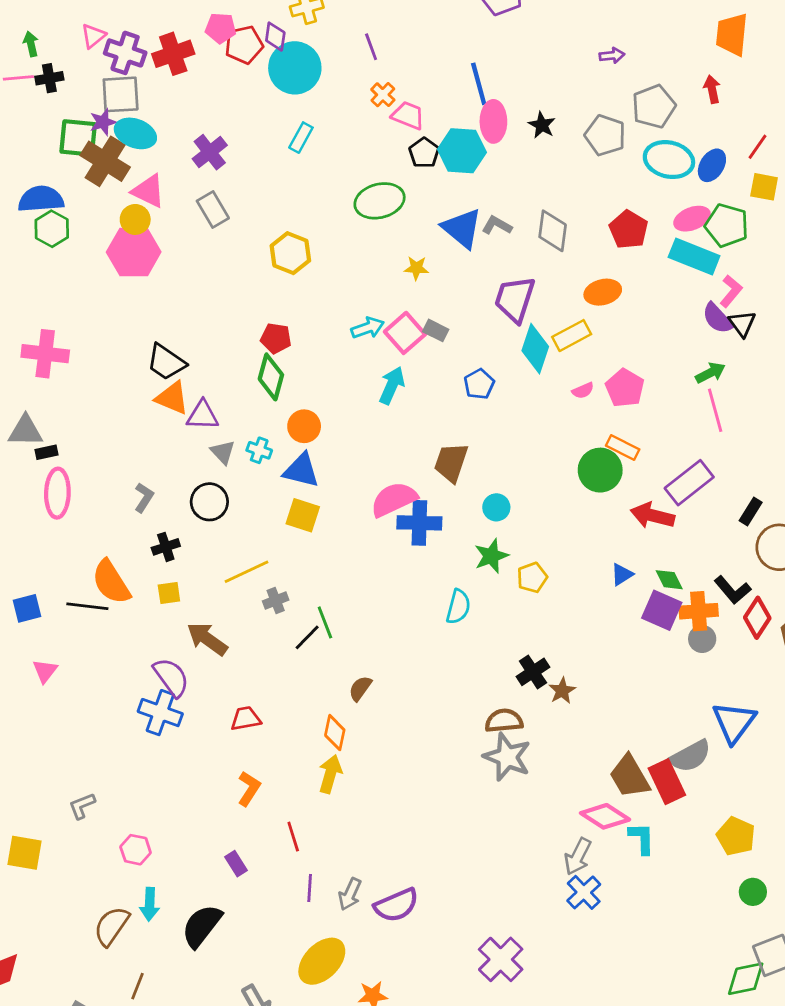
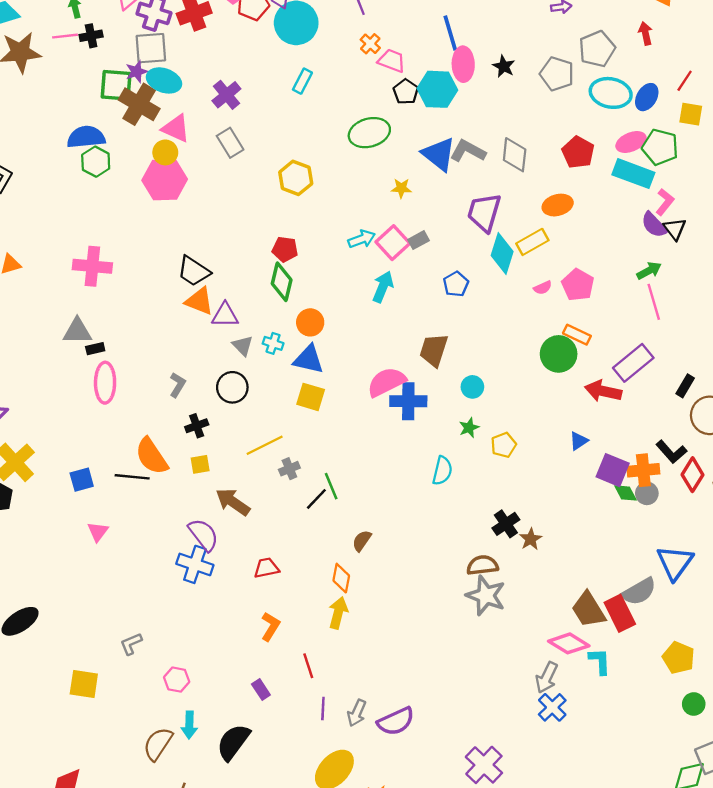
gray L-shape: (497, 225) -> (468, 151), size x1.4
gray rectangle: (436, 330) -> (419, 240), turned -54
green star: (491, 556) -> (469, 428), size x0.7
green diamond: (669, 580) -> (625, 493), moved

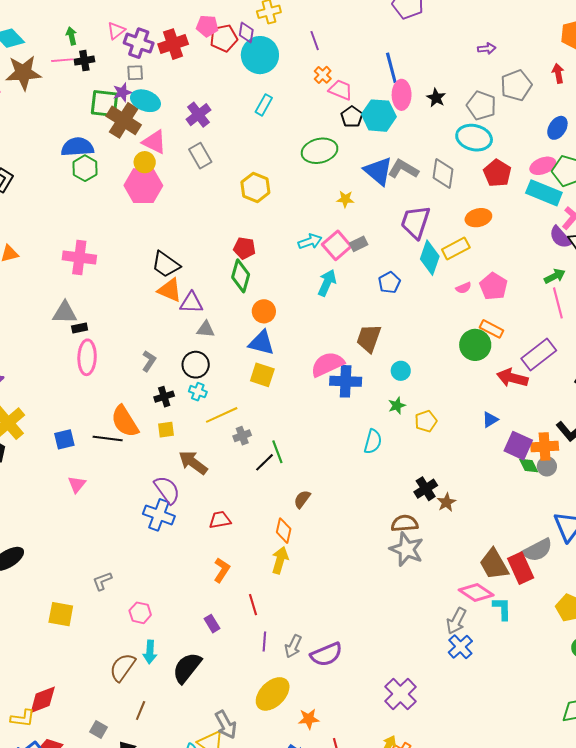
gray square: (151, 48) -> (135, 73), size x0.6
cyan ellipse: (611, 93) -> (474, 138), moved
cyan cross: (273, 343) -> (198, 392), moved
gray triangle: (243, 346) -> (206, 329), turned -42

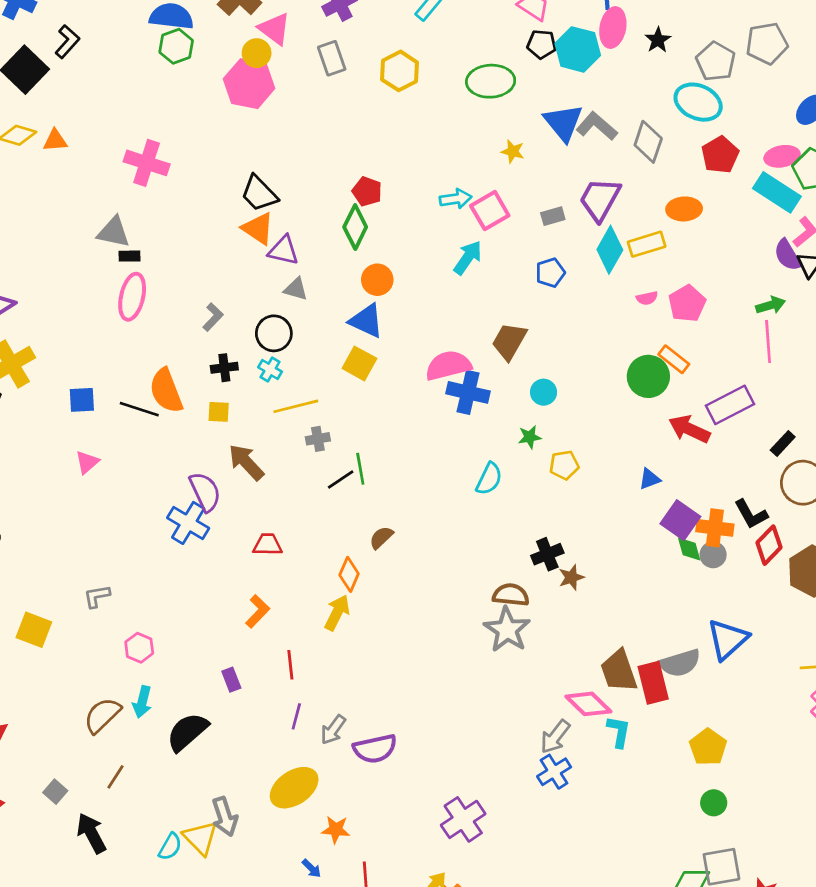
black pentagon: (352, 117) -> (542, 44), turned 30
yellow hexagon: (255, 187) -> (400, 71), moved
gray rectangle: (359, 244) -> (553, 216), moved

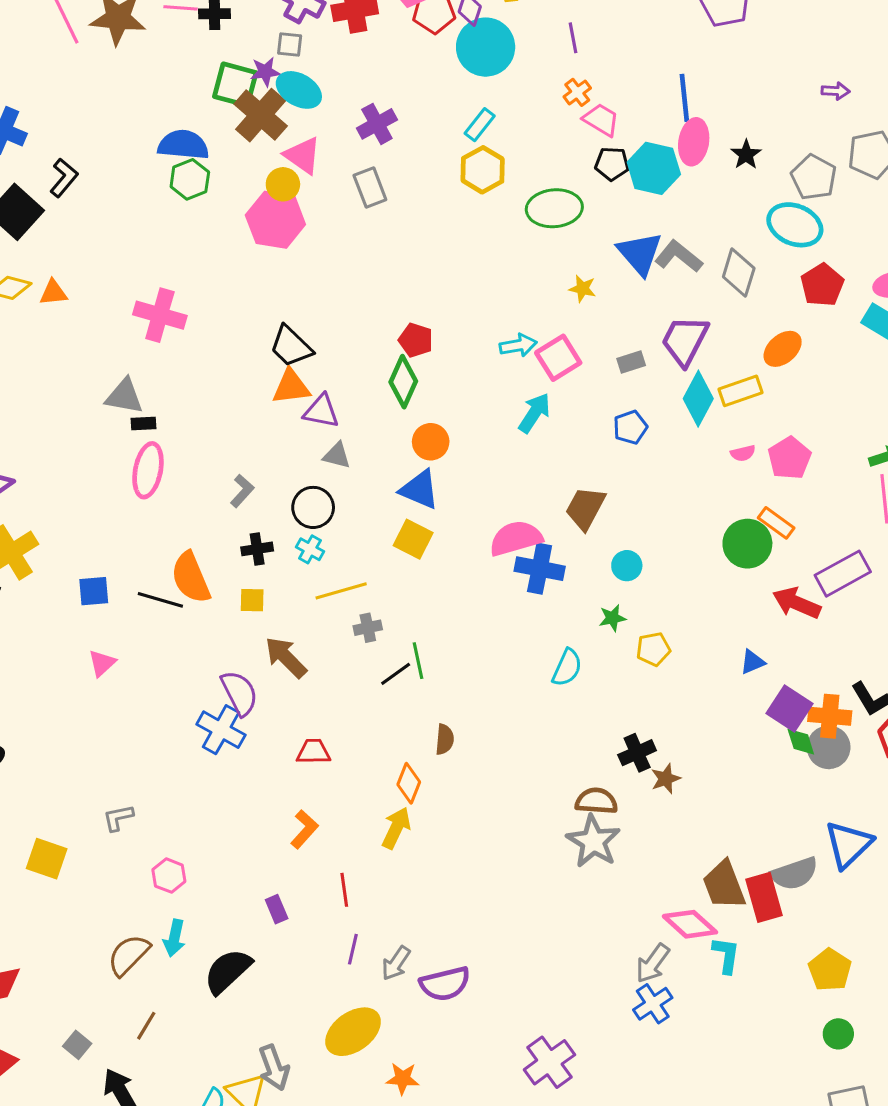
yellow hexagon: (400, 71) -> (483, 170), moved
orange ellipse: (684, 209) -> (783, 349), turned -36
orange triangle: (258, 228) -> (291, 387), turned -39
brown semicircle: (381, 537) -> (445, 739), turned 140
gray circle: (713, 555) -> (829, 747), size x1.4

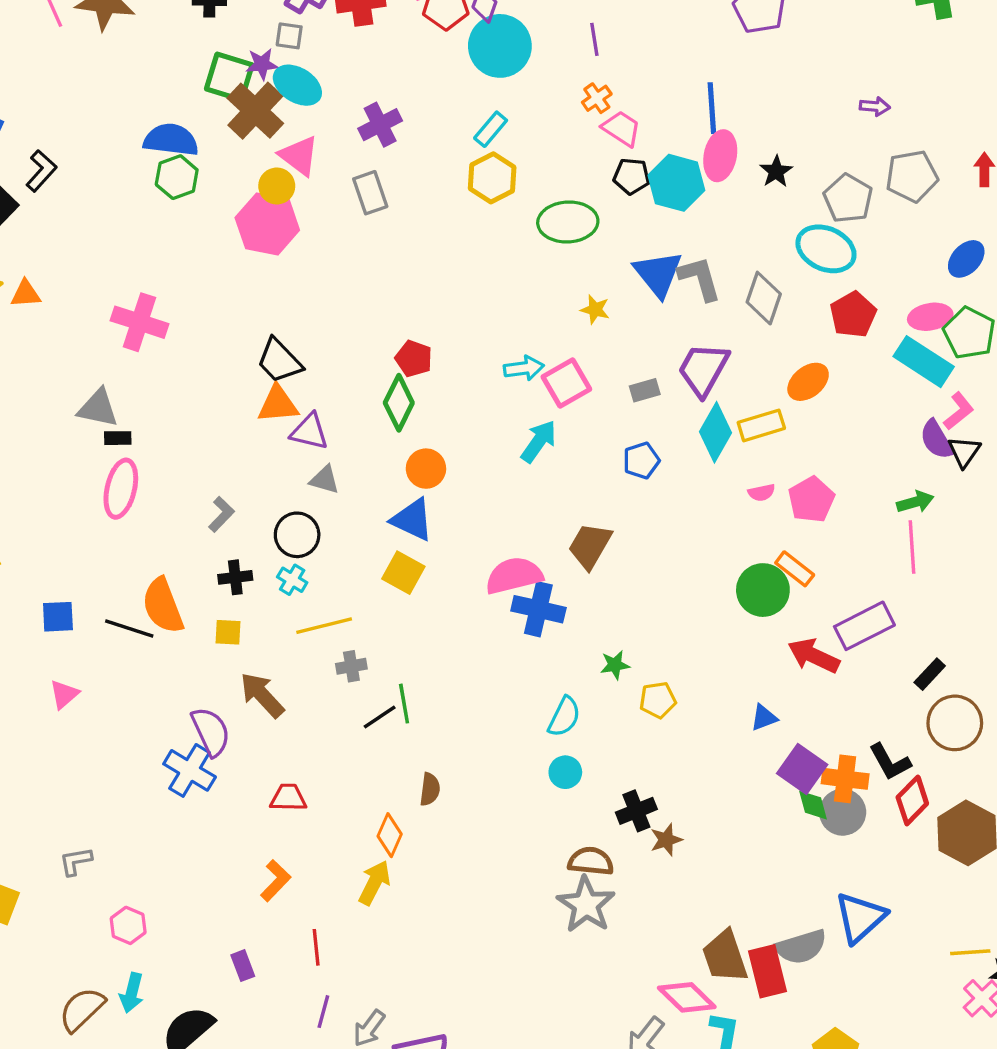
gray L-shape: (679, 256) -> (700, 278), turned 33
cyan circle: (627, 566) -> (565, 772), moved

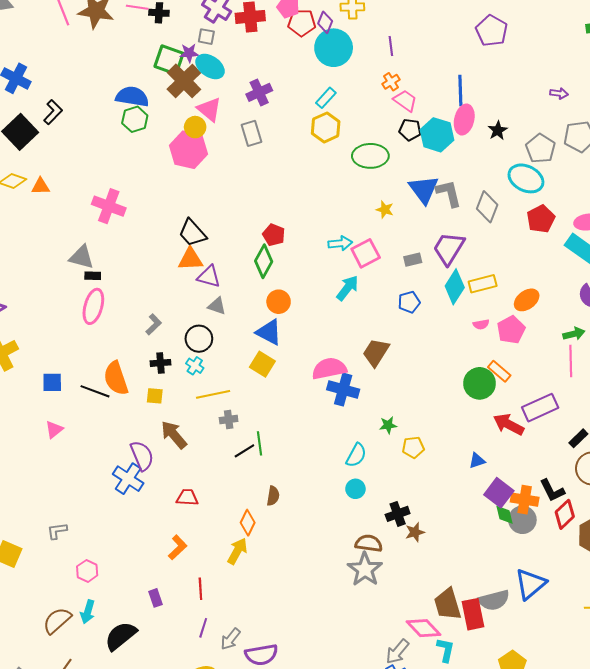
orange ellipse: (808, 382) -> (527, 300), moved

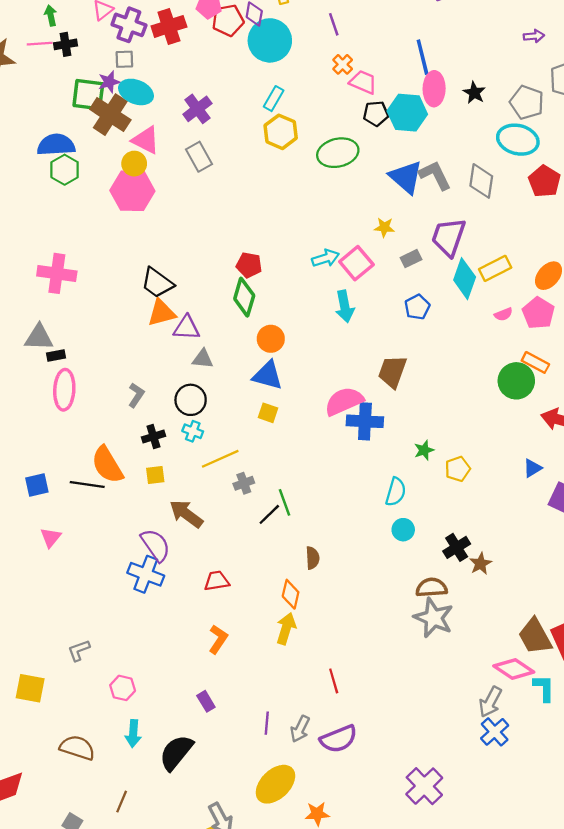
yellow star: (385, 210) -> (384, 227), moved
cyan arrow: (347, 288) -> (345, 306), turned 144
yellow square: (262, 364) -> (268, 413), size x0.7
red line: (200, 589) -> (334, 681), moved
brown semicircle: (57, 621) -> (77, 748), moved, turned 72

